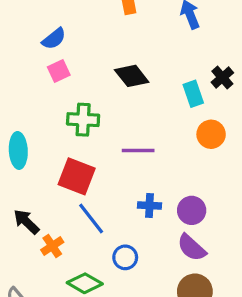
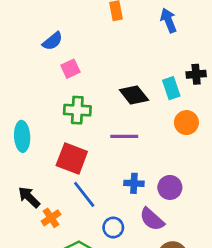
pink square: (59, 71) -> (70, 69), moved
black diamond: (132, 76) -> (134, 95), moved
black cross: (222, 78) -> (196, 74), turned 36
purple semicircle: (192, 248) -> (152, 219), moved

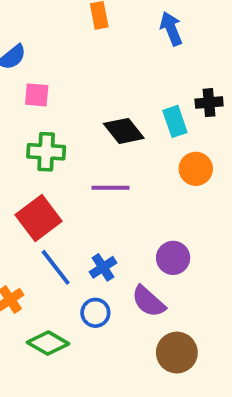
pink square: (70, 69) -> (37, 95), turned 30
red square: (72, 158) -> (39, 218), turned 32
blue cross: (134, 183) -> (103, 267), moved, turned -36

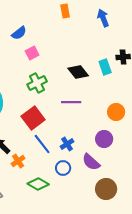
pink square: (37, 95) -> (32, 53), turned -32
green cross: (46, 152) -> (37, 83), turned -30
orange circle: (196, 169) -> (116, 112), moved

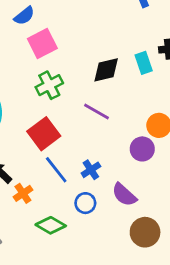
pink square: (32, 53) -> (42, 44), size x1.5
black diamond: (78, 72) -> (106, 70), turned -65
purple line: (71, 102) -> (96, 112), turned 30
purple circle: (104, 139) -> (142, 149), moved

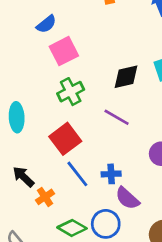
blue cross: (91, 170) -> (111, 174), turned 30
purple semicircle: (124, 195) -> (127, 198), moved
blue circle: (85, 203) -> (106, 224), moved, size x1.4

